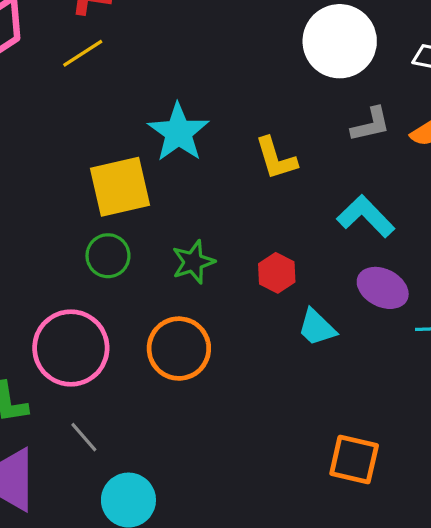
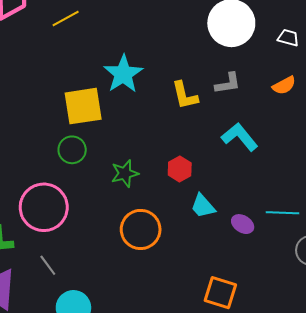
gray L-shape: (371, 125) -> (228, 83), moved
green star: (193, 262) -> (125, 173), moved
purple ellipse: (383, 288) -> (243, 224), moved, size x0.7
orange circle: (179, 349) -> (141, 229), moved

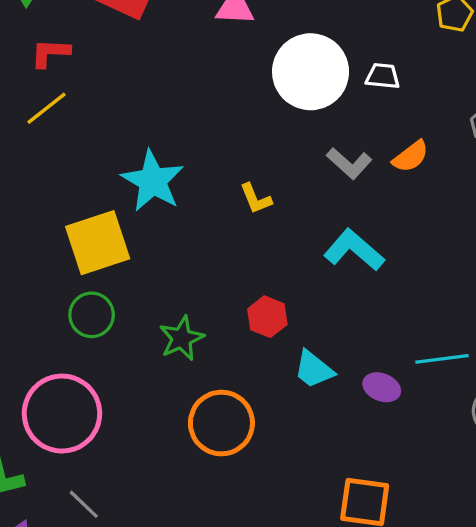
white trapezoid: (288, 38) -> (383, 76), moved
gray L-shape: (228, 83) -> (349, 163), moved, turned 60
yellow L-shape: (185, 95) -> (256, 199), size x0.7

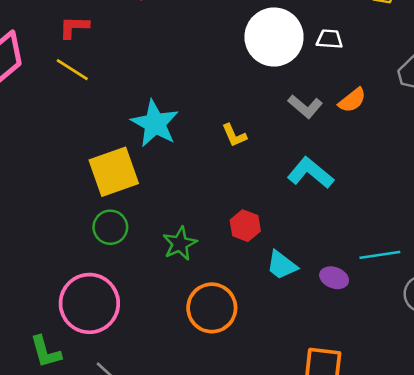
yellow line: (47, 108) -> (72, 70), turned 72

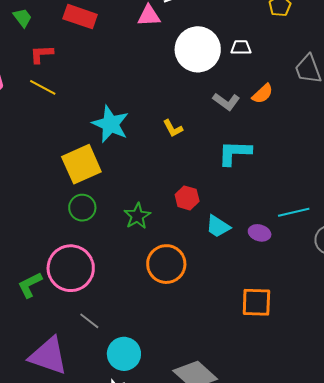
cyan L-shape: (310, 173) -> (235, 153), turned -33
green L-shape: (46, 352) -> (30, 285), moved, turned 84

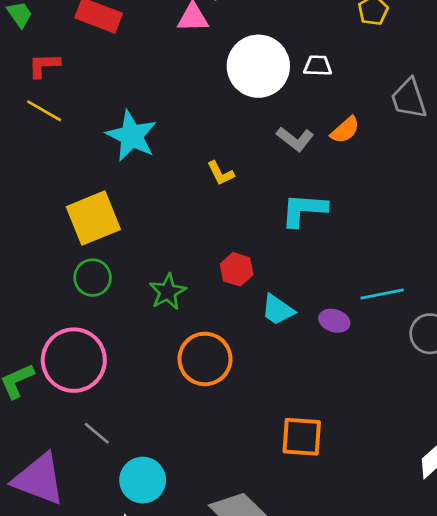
cyan star: (110, 124) -> (132, 136), moved
orange square: (256, 302) -> (302, 437), moved

